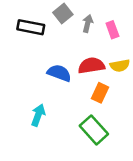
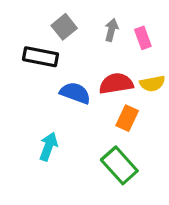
gray square: (63, 14) -> (64, 27), moved
black rectangle: (31, 27) -> (41, 57), moved

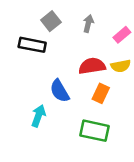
pink rectangle: (143, 38) -> (122, 35), moved, turned 70
blue semicircle: (75, 93) -> (60, 91), moved, turned -140
green rectangle: (119, 165) -> (95, 131), turned -36

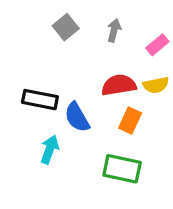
black rectangle: (32, 45) -> (40, 100), moved

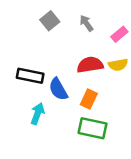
gray arrow: (114, 30) -> (86, 23), turned -49
orange rectangle: (130, 120) -> (89, 99), moved

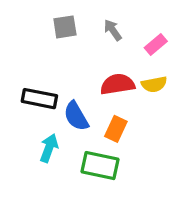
gray square: (50, 21) -> (65, 27), turned 30
green rectangle: (92, 128) -> (100, 166), moved

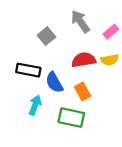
gray square: (65, 27) -> (46, 36), moved, turned -30
gray arrow: (113, 30) -> (80, 21), size x1.5
orange rectangle: (116, 129) -> (83, 92), turned -54

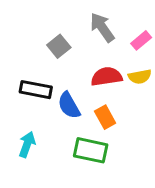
cyan arrow: (35, 105) -> (27, 144), moved

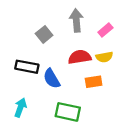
gray arrow: (102, 27) -> (76, 20), turned 30
orange rectangle: (105, 117) -> (94, 82), moved, turned -70

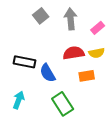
gray square: (44, 34) -> (41, 16), moved
green rectangle: (68, 112) -> (63, 104), turned 45

